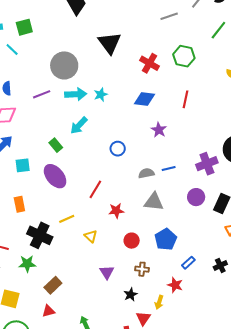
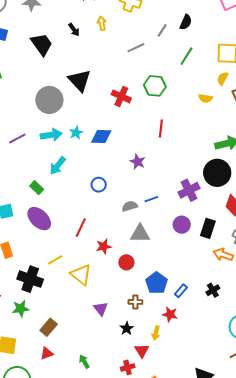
gray circle: (64, 65) -> (49, 100), moved
blue diamond: (144, 99) -> (101, 136), moved
yellow triangle: (91, 236) -> (81, 275), size x1.6
blue pentagon: (166, 239) -> (156, 283), moved
red circle: (132, 241) -> (126, 262), moved

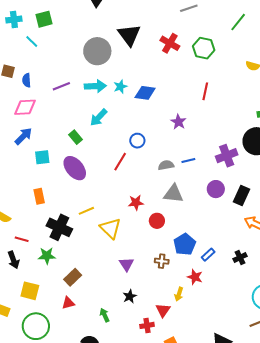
red cross: (121, 96) -> (170, 43), moved
red line: (81, 228) -> (120, 162), moved
black star: (127, 328) -> (130, 296), moved

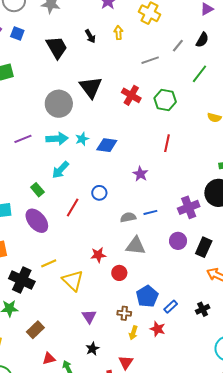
red line: (120, 162) -> (73, 208), moved
yellow arrow: (179, 294) -> (133, 333), moved
red triangle: (68, 303) -> (49, 359), moved

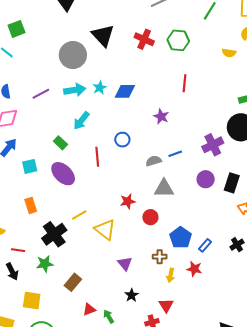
red line: (73, 208) -> (97, 157), turned -30
black cross: (22, 280) -> (54, 234), turned 35

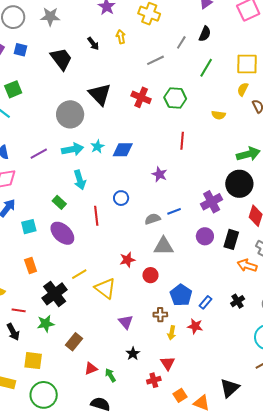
yellow semicircle: (229, 53) -> (218, 115), moved
cyan arrow: (81, 121) -> (80, 180), turned -54

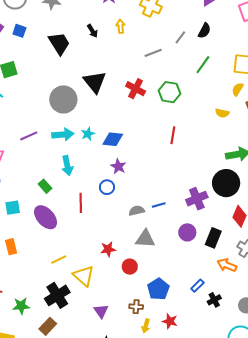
yellow semicircle: (218, 115) -> (222, 113), moved
purple star: (159, 174) -> (118, 166), moved
black cross: (55, 294) -> (57, 295), moved
blue rectangle: (206, 302) -> (197, 286), moved

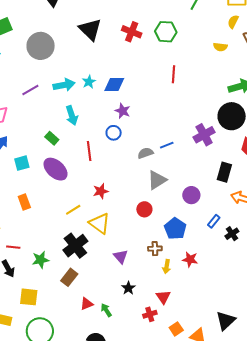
gray circle: (63, 99) -> (41, 46), moved
purple circle: (187, 232) -> (191, 195), moved
gray triangle: (145, 239) -> (157, 180), turned -30
red star: (108, 249) -> (101, 191), moved

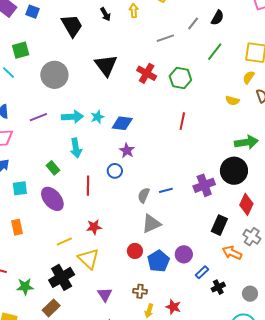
gray semicircle: (145, 153) -> (144, 195), turned -56
purple circle: (191, 195) -> (184, 254), moved
blue pentagon: (175, 229) -> (158, 261), moved

